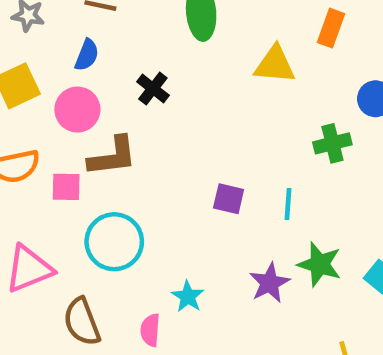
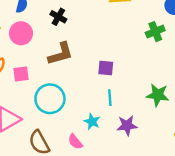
brown L-shape: (112, 156) -> (61, 54), moved
cyan line: (288, 204) -> (110, 98), moved
purple star: (270, 283) -> (127, 126), moved, turned 30
pink semicircle: (150, 330) -> (75, 142), turned -35

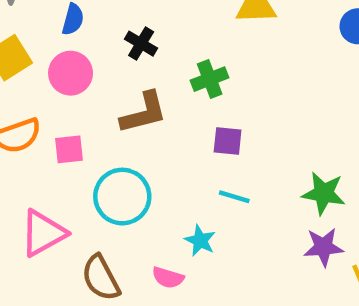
green cross: (155, 32) -> (210, 79), moved
cyan line: (110, 98) -> (234, 197), turned -70
purple star: (127, 126) -> (323, 247), moved
pink semicircle: (75, 142) -> (168, 278), turned -35

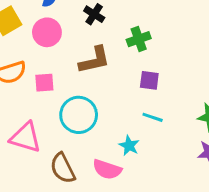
pink triangle: (43, 233) -> (26, 137), turned 44
pink semicircle: (168, 278) -> (107, 169), size x1.4

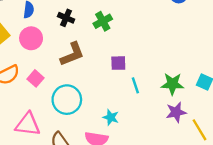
green cross: (139, 39) -> (103, 21), moved
pink square: (44, 83) -> (36, 78), turned -35
cyan line: (153, 117) -> (135, 85), moved, turned 63

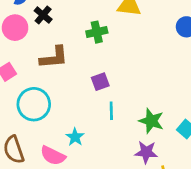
black cross: (66, 18) -> (43, 15), moved
purple square: (118, 63) -> (100, 82), turned -35

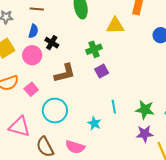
purple square: (100, 82) -> (102, 71), moved
cyan star: (75, 137) -> (94, 123), moved

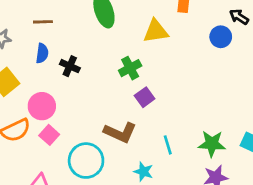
pink circle: (32, 55) -> (42, 106), moved
brown L-shape: (65, 73) -> (120, 132), moved, turned 45

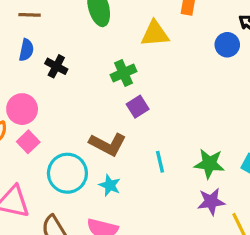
cyan star: (143, 172) -> (110, 185), moved

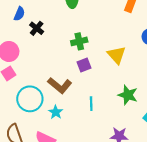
yellow triangle: (155, 34) -> (117, 55), moved, turned 42
green star: (209, 164) -> (128, 95), moved

